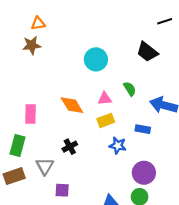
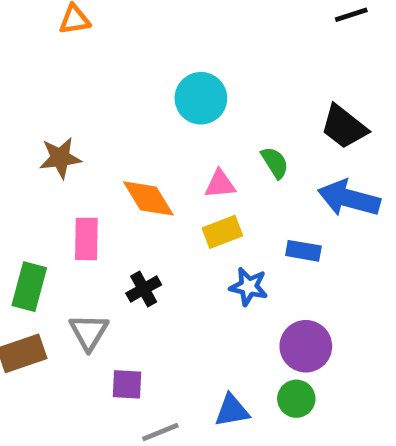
brown star: (32, 45) -> (60, 158), moved
black trapezoid: (147, 52) -> (344, 127), moved
pink rectangle: (31, 114) -> (86, 239), moved

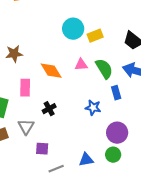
green semicircle: (275, 163) -> (104, 69), moved, size x1.5
yellow rectangle: (222, 232) -> (95, 36), moved
blue rectangle: (303, 251) -> (116, 93), turned 64

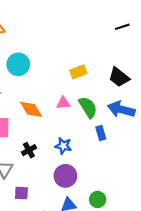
cyan circle: (73, 29) -> (18, 64), moved
blue star: (93, 108) -> (63, 146), moved
purple circle: (117, 133) -> (65, 176), moved

